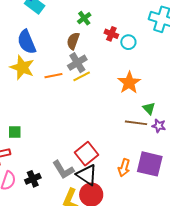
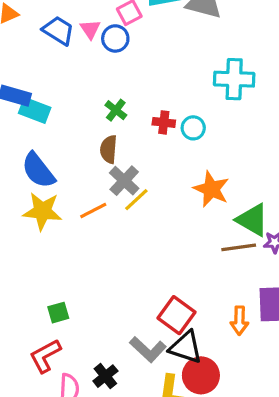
green triangle: (149, 108) -> (252, 220), size x1.6

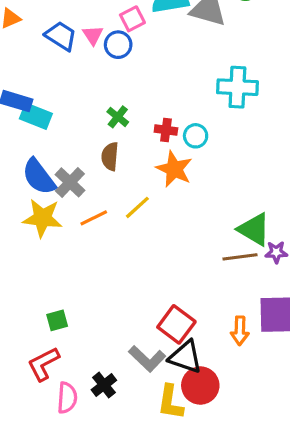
gray cross: (124, 181) -> (70, 182), moved
orange star: (211, 189) -> (174, 169), moved

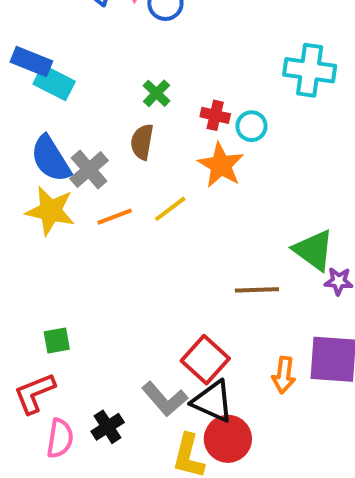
brown line: (240, 257) -> (257, 290), moved

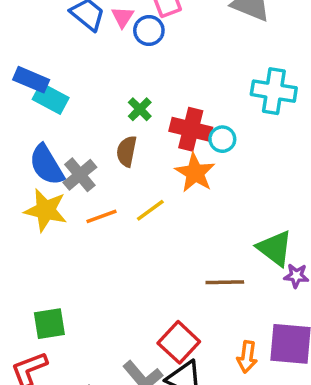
red cross: (215, 115) -> (191, 129), size x1.6
green square: (57, 341) -> (49, 324), size x1.4

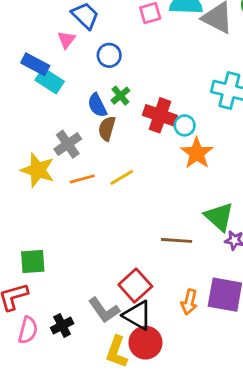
pink triangle: (122, 17) -> (67, 40), moved
blue circle: (149, 30) -> (109, 55), moved
blue semicircle: (47, 165) -> (97, 105), moved, size x0.7
orange star: (195, 173) -> (197, 153), moved

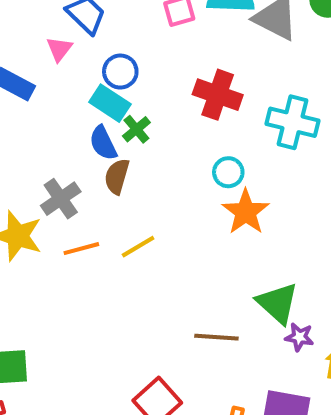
cyan rectangle: (50, 81) -> (110, 103), moved
red cross: (160, 115) -> (218, 95), moved

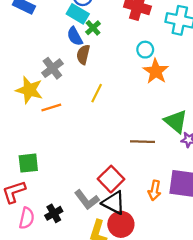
yellow line: (138, 247) -> (97, 93), turned -30
orange line: (81, 249) -> (51, 108), moved

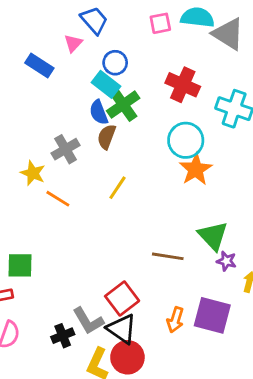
green cross: (93, 28) -> (123, 105), size x1.6
cyan circle: (145, 50) -> (186, 140), size x1.6
yellow star: (29, 90) -> (33, 173), size x0.7
orange line: (51, 108) -> (58, 199), turned 42
black cross: (54, 213) -> (63, 336), moved

